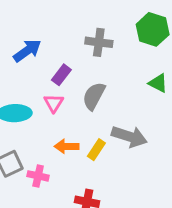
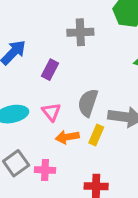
gray semicircle: (94, 96) -> (88, 103), moved
pink triangle: (54, 103) -> (51, 112), moved

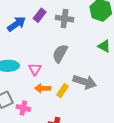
purple rectangle: (50, 70) -> (40, 15), moved
gray semicircle: (88, 103) -> (60, 54), moved

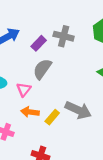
purple rectangle: (40, 15) -> (39, 43), moved
gray semicircle: (60, 54) -> (42, 69), moved

